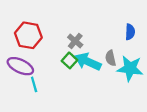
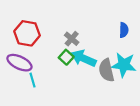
gray semicircle: (111, 58) -> (106, 70), moved, size x1.5

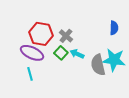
red hexagon: (27, 33) -> (41, 34), moved
cyan arrow: (84, 58) -> (77, 54), size x0.6
purple ellipse: (19, 63) -> (32, 53), moved

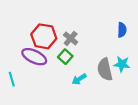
cyan arrow: (77, 54) -> (79, 79), moved, turned -56
cyan star: (114, 60) -> (122, 64), size x0.7
cyan line: (30, 74) -> (12, 79), moved

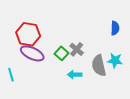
red hexagon: (44, 36) -> (28, 34), moved
gray cross: (71, 38) -> (77, 49), moved
cyan arrow: (79, 79) -> (75, 75), turned 32

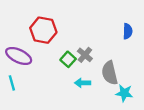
red hexagon: (28, 34) -> (43, 30), moved
purple ellipse: (32, 53) -> (19, 56), moved
cyan star: (115, 60) -> (124, 93), moved

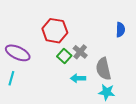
red hexagon: (43, 30) -> (55, 31), moved
cyan line: (12, 83) -> (11, 78), turned 32
cyan star: (124, 93) -> (107, 92), moved

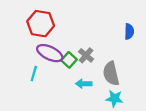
red hexagon: (55, 31) -> (41, 24), moved
purple ellipse: (18, 53) -> (50, 53), moved
cyan line: (11, 78) -> (34, 74), moved

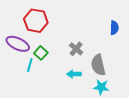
purple ellipse: (50, 53) -> (18, 44), moved
green square: (69, 60) -> (41, 53), moved

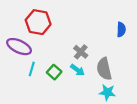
green square: (41, 53) -> (54, 72), moved
cyan arrow: (74, 74) -> (78, 70), moved, turned -144

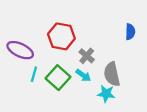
red hexagon: (38, 22) -> (61, 36), moved
green square: (54, 72) -> (58, 78), size x1.5
cyan star: (107, 92) -> (106, 94), moved

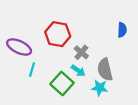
green square: (58, 78) -> (62, 83), moved

